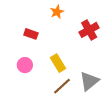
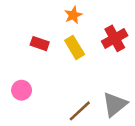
yellow rectangle: (58, 63) -> (75, 47), moved
pink circle: (25, 65) -> (22, 90), moved

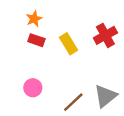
orange star: (73, 15) -> (34, 19), moved
pink circle: (22, 90) -> (33, 88), moved

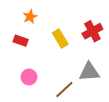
red rectangle: (36, 40) -> (21, 41), moved
gray triangle: (105, 96) -> (89, 72), moved, turned 35

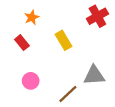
red cross: (92, 31) -> (97, 16), moved
red rectangle: (21, 41) -> (22, 43), turned 32

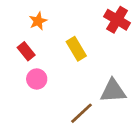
red cross: (97, 16) -> (117, 20), turned -30
pink circle: (31, 81) -> (37, 79), moved

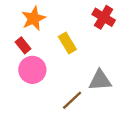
orange star: (38, 21) -> (34, 18), size x1.5
pink circle: (37, 79) -> (32, 70), size x1.5

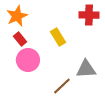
red cross: (104, 17) -> (89, 15), turned -30
orange star: (34, 18) -> (17, 16), moved

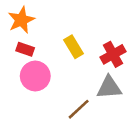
red cross: (89, 15) -> (113, 54), moved, turned -30
red rectangle: (20, 39) -> (25, 49), turned -32

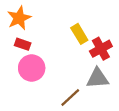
yellow rectangle: (73, 47) -> (79, 34), moved

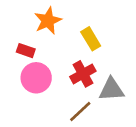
orange star: (19, 18) -> (48, 21), moved
red cross: (101, 49) -> (83, 74), moved

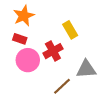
orange star: (48, 21) -> (24, 16), moved
red cross: (83, 74) -> (53, 51), moved

